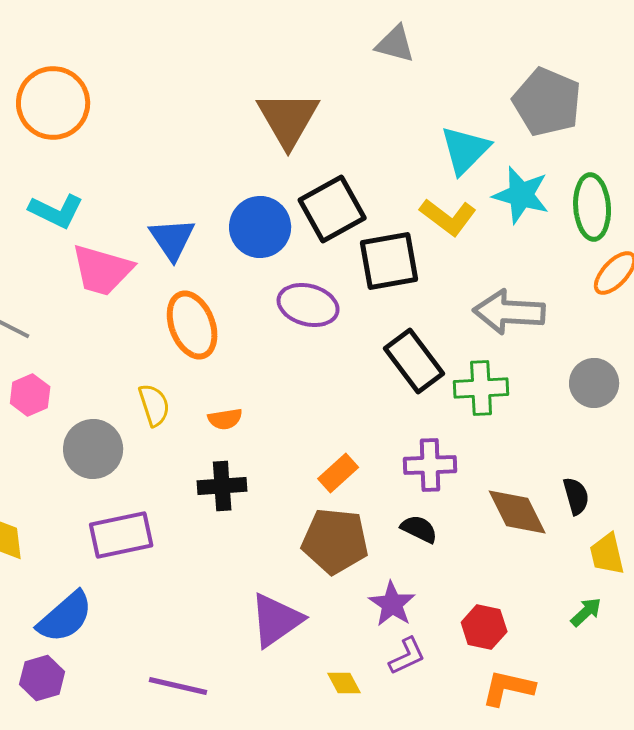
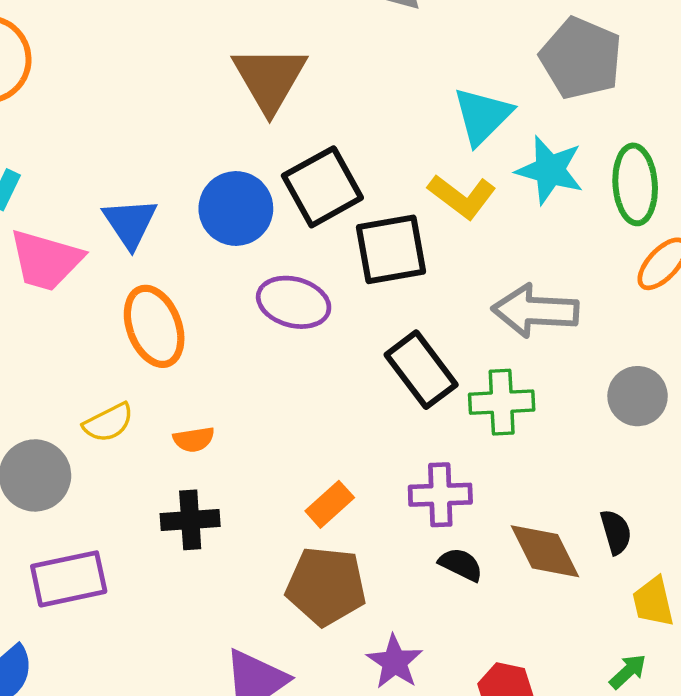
yellow semicircle: (154, 405) -> (108, 423), turned 81
black semicircle: (419, 529) -> (461, 564), moved

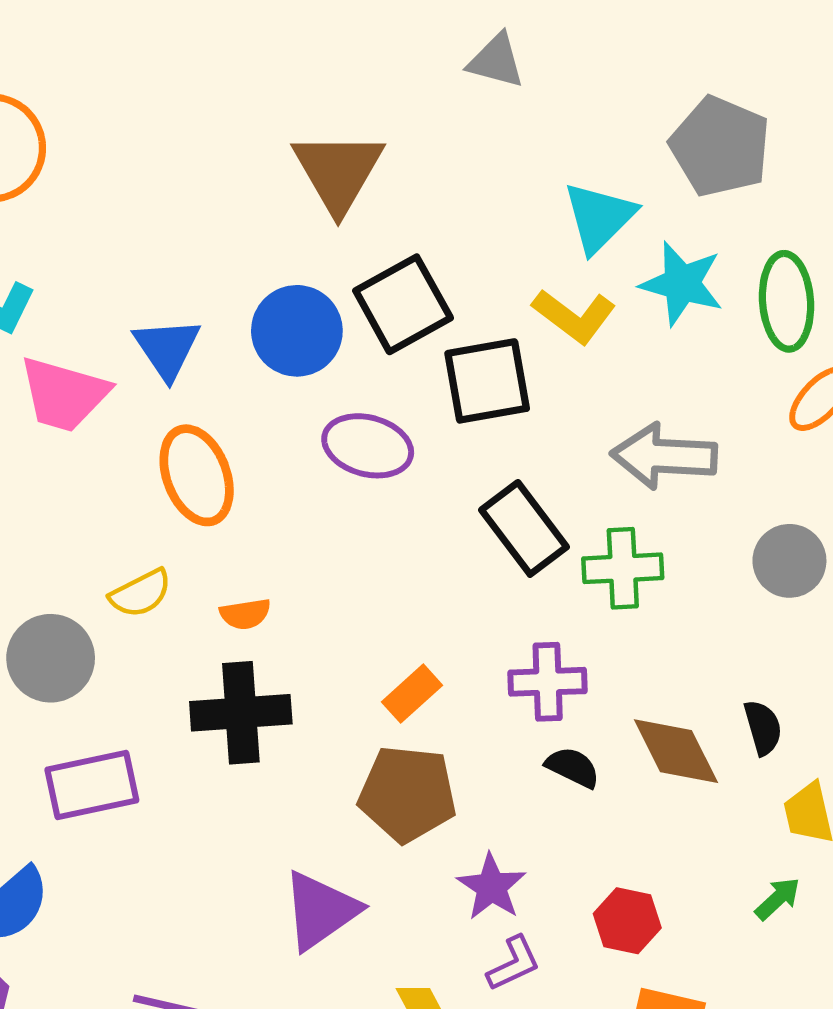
black cross: (190, 520) -> (241, 713), size x1.4

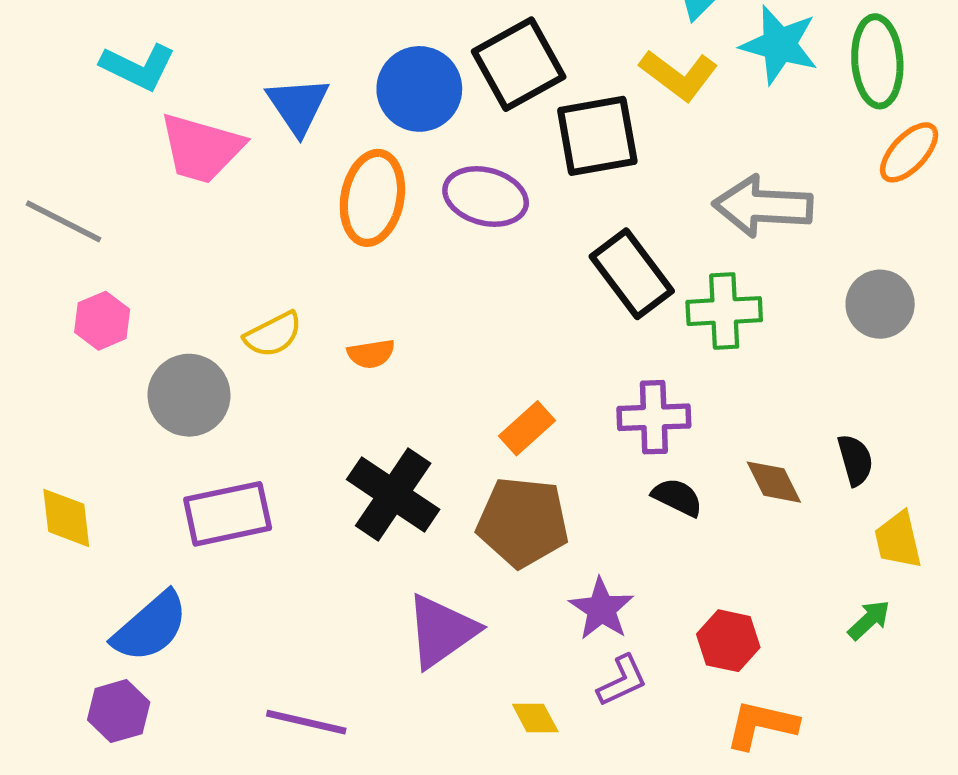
orange ellipse: (197, 475) -> (372, 198), moved, turned 32
black cross: (241, 713) -> (393, 494), moved, turned 38
brown diamond: (676, 751) -> (774, 482), size x0.7

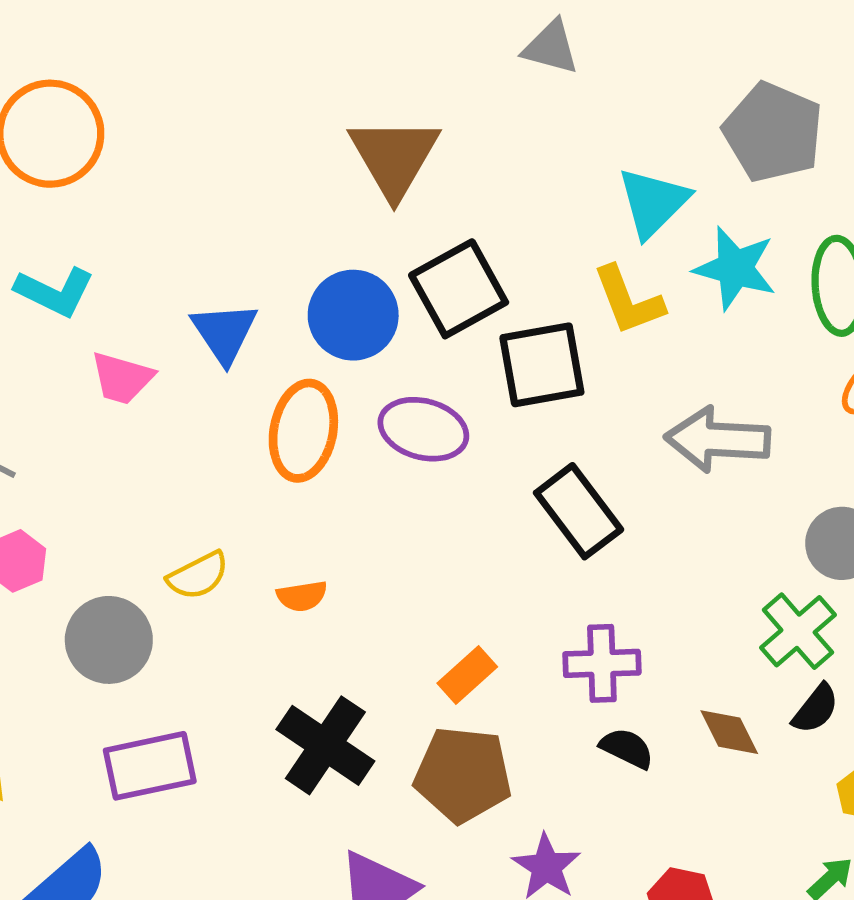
yellow L-shape: (679, 75) -> (628, 300), turned 32
pink trapezoid: (201, 148) -> (122, 378), size x0.7
green cross: (724, 311) -> (798, 631), moved, turned -38
black semicircle: (855, 460) -> (816, 709), turned 54

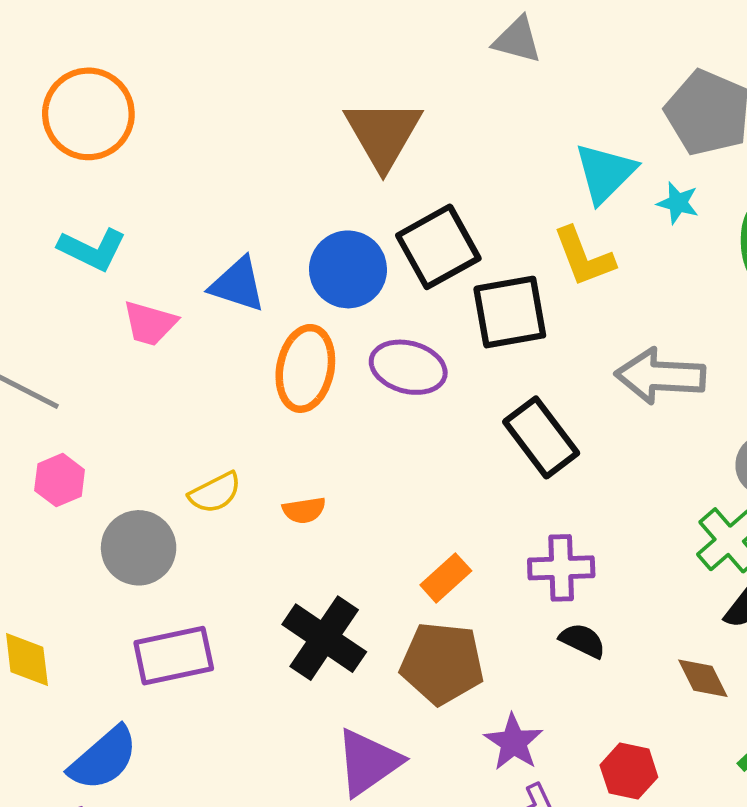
cyan star: (735, 268) -> (678, 203), moved, size x0.6
blue triangle: (224, 333) -> (238, 284), turned -38
brown diamond: (729, 732) -> (703, 678), moved

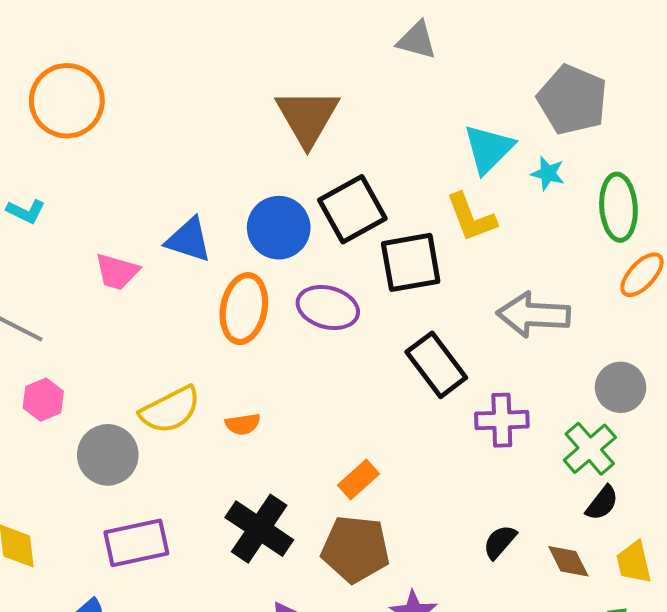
cyan L-shape: (92, 249) -> (26, 211), moved, size x0.7
yellow semicircle: (215, 493) -> (170, 410), size x1.4
purple cross: (561, 568) -> (502, 420), moved
black semicircle: (583, 641) -> (500, 542), moved, turned -75

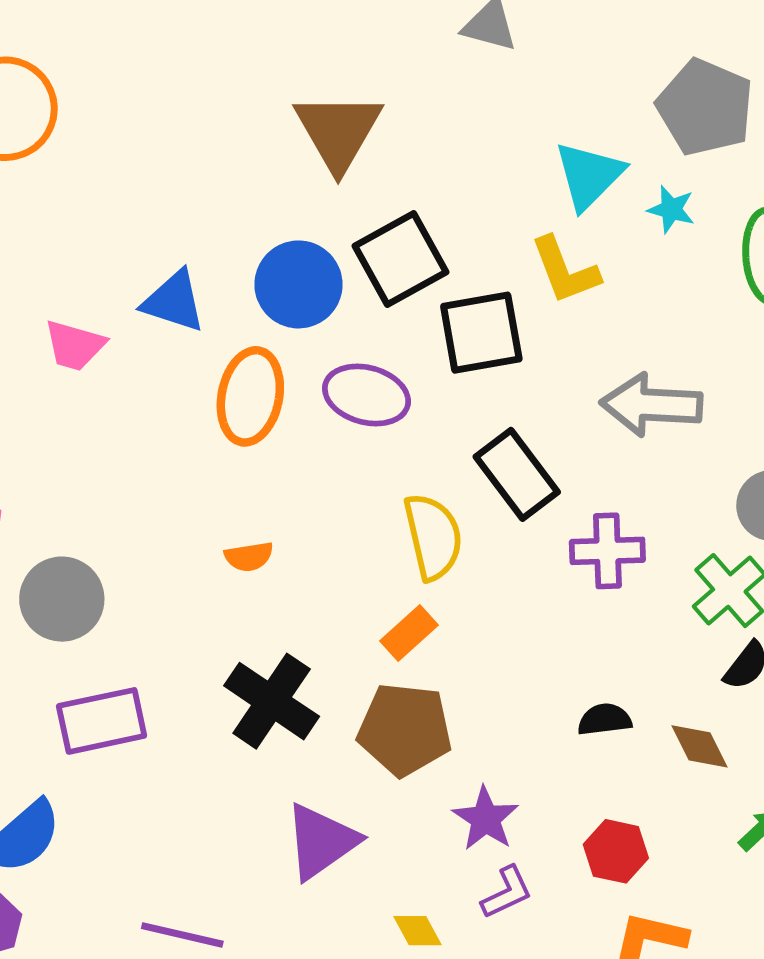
yellow semicircle: (170, 410) -> (433, 537), moved, turned -76
black semicircle: (500, 542) -> (605, 720), turned 42

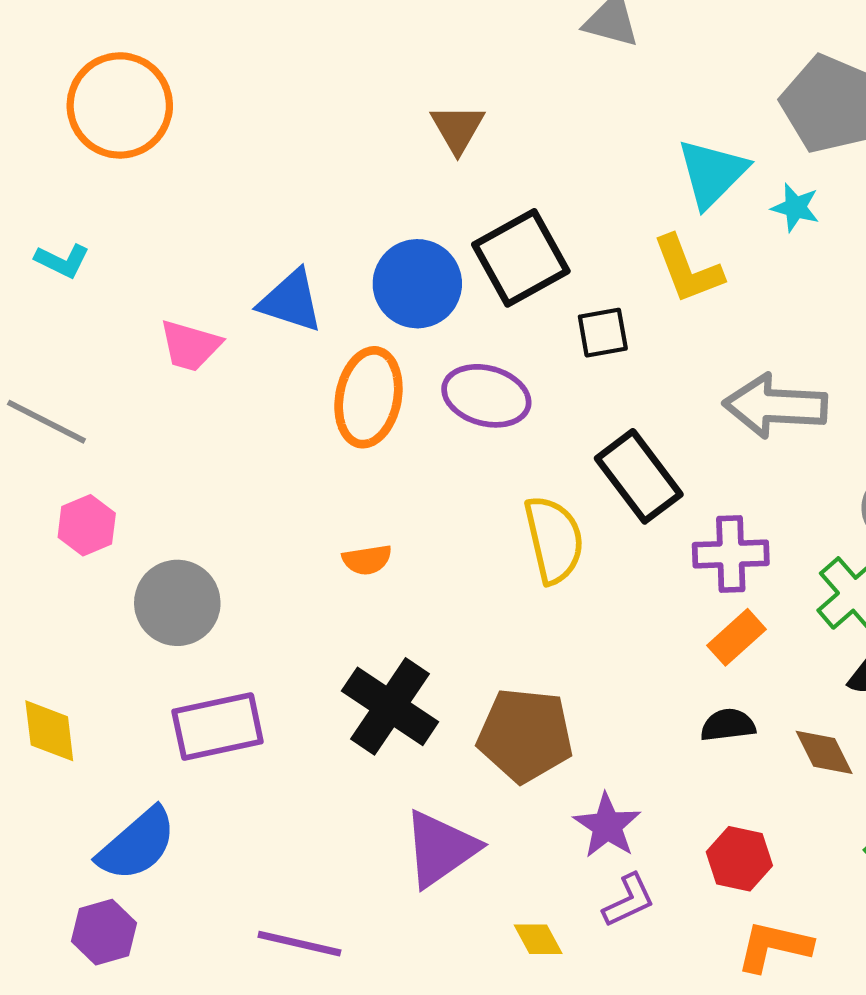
brown triangle: (338, 131) -> (458, 128), size x0.6
black square: (481, 333) -> (603, 333), size x0.6
orange rectangle: (409, 633) -> (737, 637), moved

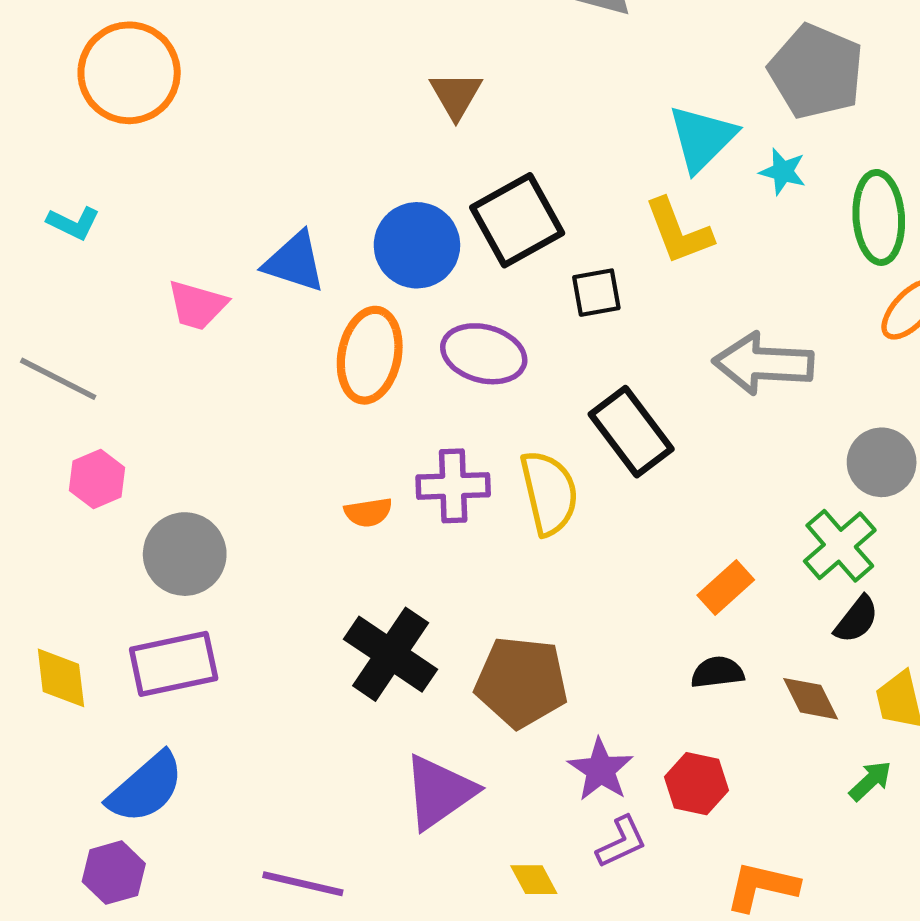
purple cross: (731, 554) -> (453, 486), moved
purple rectangle: (218, 726) -> (174, 664), moved
red hexagon: (739, 859) -> (697, 784), moved

